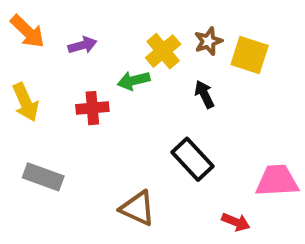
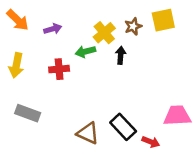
yellow square: (250, 55) -> (163, 20), moved, turned -30
black arrow: (204, 94) -> (121, 55), moved, turned 30
yellow arrow: (26, 102) -> (16, 65), turned 35
black rectangle: (193, 159) -> (123, 127), moved

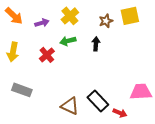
yellow cross: (104, 33) -> (70, 16), moved
red cross: (59, 69) -> (47, 55), turned -35

